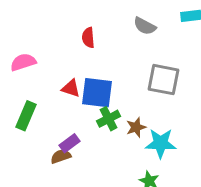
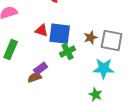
gray square: (163, 80) -> (112, 41), moved
brown star: (136, 127) -> (91, 38), moved

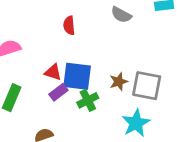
purple rectangle: (41, 69) -> (58, 92), moved
cyan star: (104, 69) -> (136, 123), turned -30

